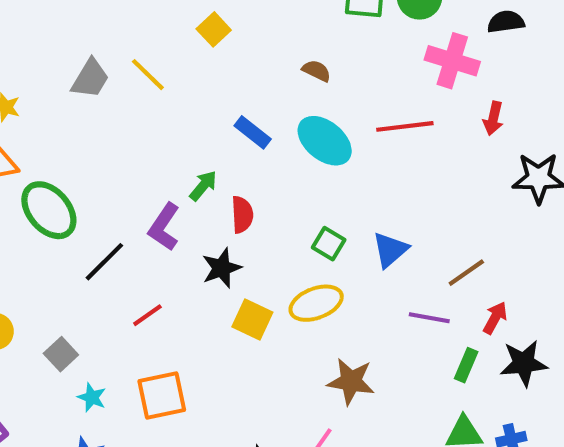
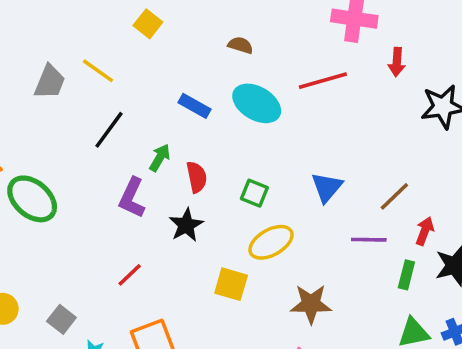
green square: (329, 244) -> (254, 193), moved
black line: (104, 262) -> (109, 130), moved
yellow square: (252, 320) -> (231, 284), moved

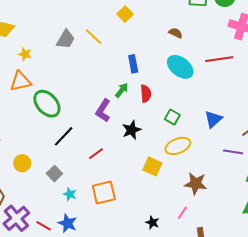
blue rectangle: (195, 106) -> (133, 64), moved, turned 42
black line: (109, 130) -> (64, 136), moved
red semicircle: (197, 177) -> (146, 94), moved

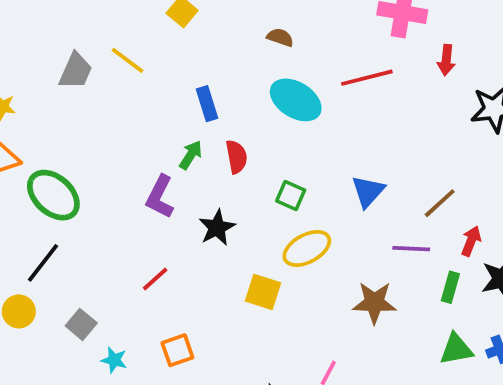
black line: (64, 136) -> (43, 263), moved
brown star: (196, 184) -> (374, 303), moved
orange square: (104, 193) -> (177, 350), size x0.7

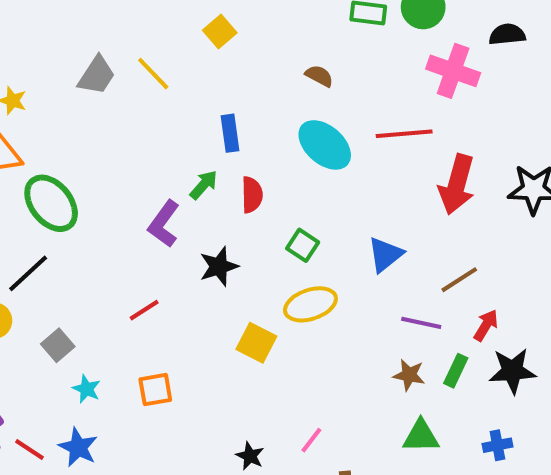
red arrow: (446, 60) -> (457, 184), moved, size x1.8
brown star: (374, 303) -> (409, 375), moved, size x0.7
green triangle: (456, 349) -> (421, 436), moved

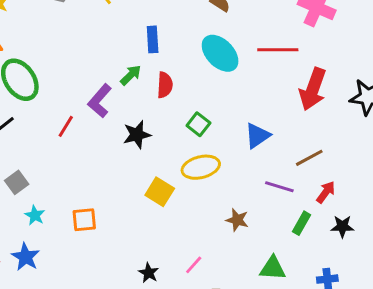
red line: (144, 310) -> (66, 126), moved, turned -30
black star: (512, 371) -> (342, 226), size x0.7
brown star: (409, 375) -> (237, 220), moved

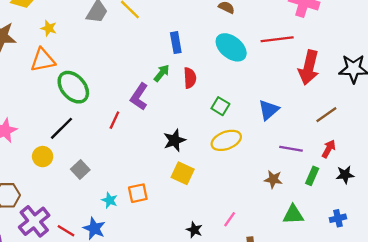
black star: (137, 135) -> (174, 140), moved
brown line: (309, 158) -> (326, 115), moved
yellow square: (160, 192) -> (183, 173), moved
cyan star: (35, 215) -> (110, 200), moved
brown star: (237, 220) -> (273, 179), moved

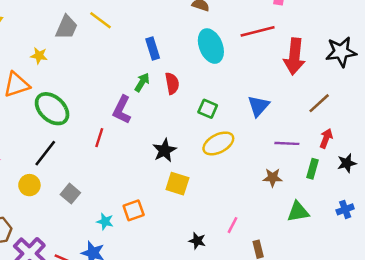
yellow star: (49, 28) -> (39, 56), moved
cyan ellipse: (231, 47) -> (211, 46), turned 36

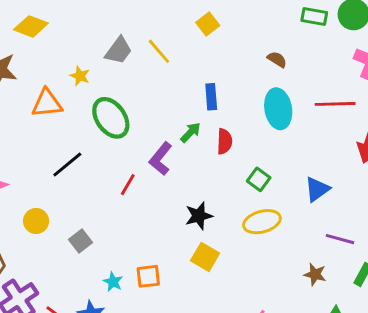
green ellipse: (52, 109) -> (111, 118), moved
black line: (45, 153) -> (67, 165), moved

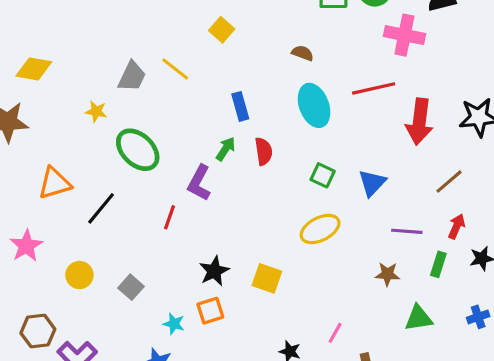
orange triangle: (47, 103) -> (55, 183), moved
green square: (259, 179) -> (323, 175), moved
black star: (199, 216) -> (214, 271), moved

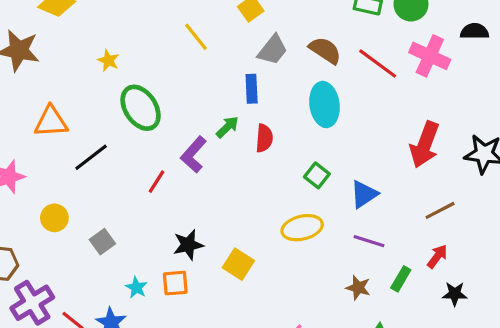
brown semicircle: (303, 53) -> (325, 50), size x1.5
gray trapezoid: (132, 76) -> (273, 50), moved
red line: (374, 88) -> (378, 64), moved, turned 36
purple line: (407, 231) -> (369, 241), moved
green rectangle: (438, 264) -> (401, 279), moved

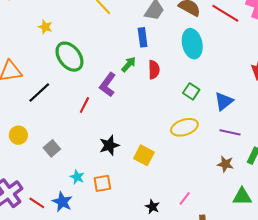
orange square: (175, 283) -> (102, 183), moved

